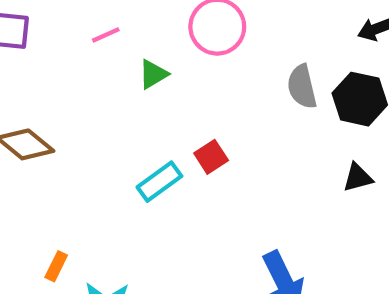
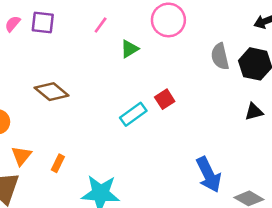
pink line: (106, 35) -> (101, 25), turned -30
orange rectangle: (56, 266) -> (58, 163), moved

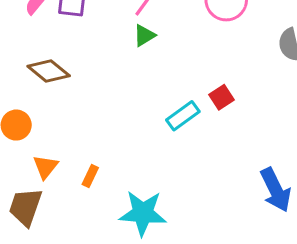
green triangle: (129, 49) -> (144, 35), moved
brown diamond: (52, 92) -> (49, 71), moved

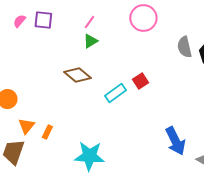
brown diamond: (49, 71) -> (77, 75), moved
orange rectangle: (90, 176) -> (47, 132), moved

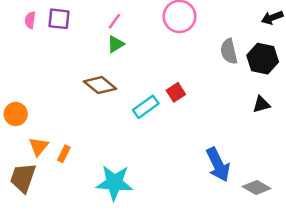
pink semicircle: (19, 21) -> (30, 20), turned -32

